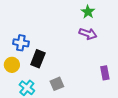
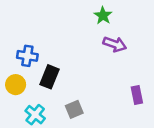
green star: (88, 12) -> (103, 16), moved

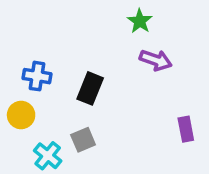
black rectangle: (49, 77) -> (90, 88), moved
gray square: (74, 109) -> (83, 140), moved

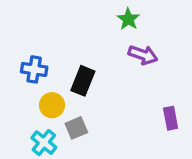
yellow circle: (21, 115) -> (52, 105), moved

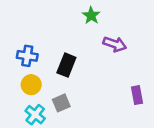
green star: (128, 19) -> (91, 15), moved
yellow circle: (52, 105) -> (31, 85), moved

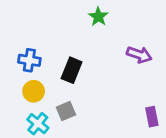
purple arrow: (115, 44) -> (139, 55), moved
purple rectangle: (137, 95) -> (152, 117), moved

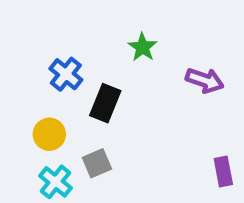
green star: (98, 17) -> (143, 47), moved
blue cross: (29, 60) -> (66, 74), moved, turned 30

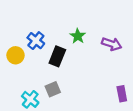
green star: (143, 47) -> (78, 36), moved
yellow circle: (49, 134) -> (15, 55), moved

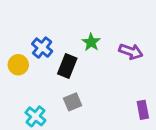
gray square: (53, 89) -> (73, 102), moved

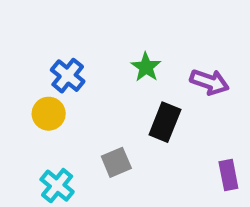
yellow circle: (18, 65) -> (49, 114), moved
black rectangle: (67, 66) -> (165, 122), moved

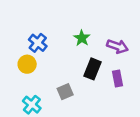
purple rectangle: (228, 175) -> (117, 78), moved

